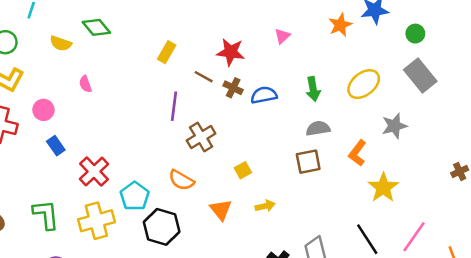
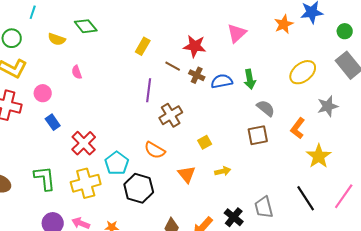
pink triangle: (282, 36) -> (237, 33), size x1.5
green arrow: (313, 89) -> (250, 79), moved
gray semicircle: (318, 128) -> (266, 108), turned 48

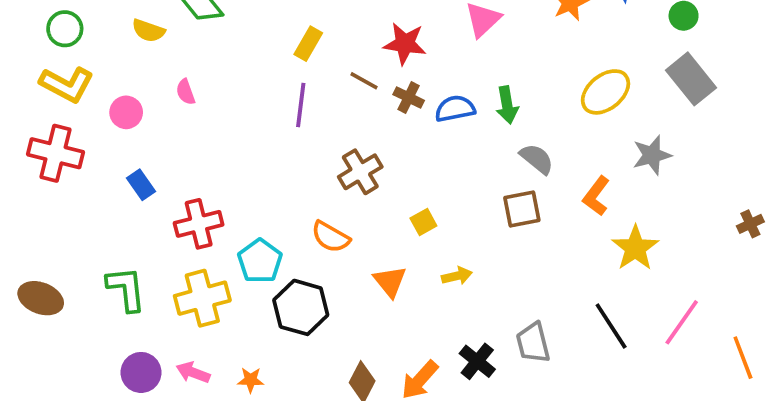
purple line: (149, 90) -> (301, 105), moved
pink circle: (43, 93) -> (126, 112), moved
red cross: (84, 143) -> (199, 224), turned 30

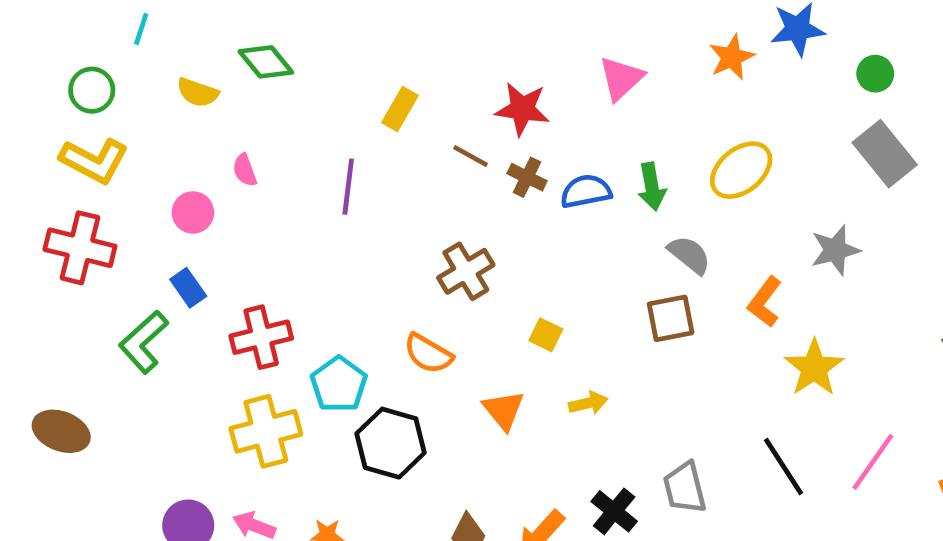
yellow ellipse: (606, 92) -> (741, 170), moved
purple line: (301, 105) -> (348, 187), moved
pink circle: (126, 112) -> (193, 212), moved
yellow square: (423, 222) -> (546, 335), turned -35
green L-shape: (126, 289) -> (144, 342), moved, turned -126

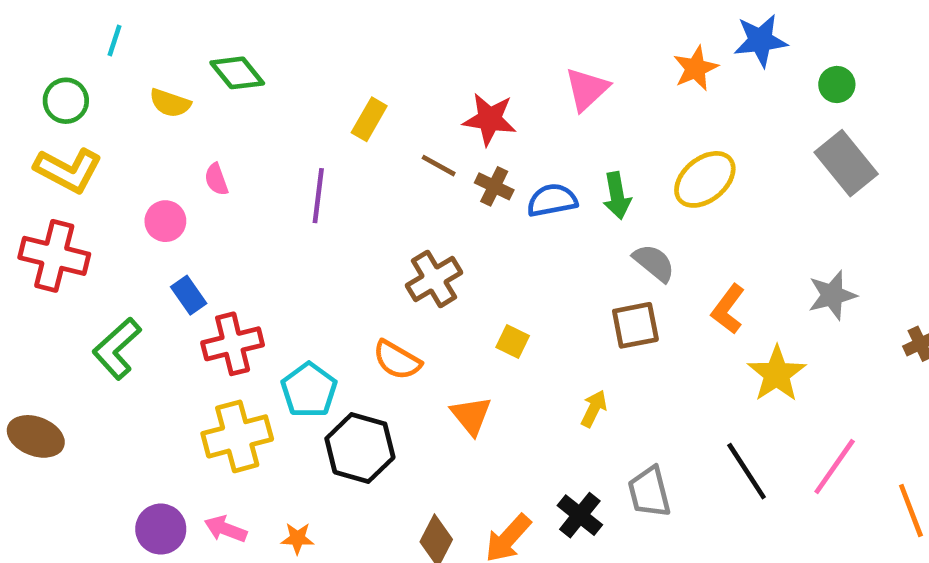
gray star: (835, 250) -> (832, 295), moved
blue rectangle: (188, 288) -> (189, 295), moved
yellow arrow: (588, 403) -> (594, 409), moved, turned -51

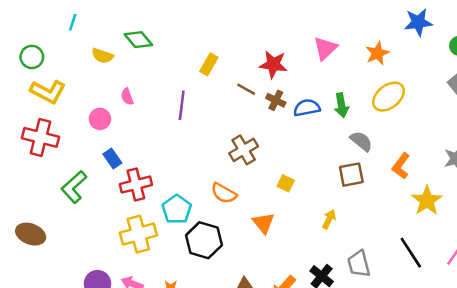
orange star: (696, 68) -> (377, 53), moved
green circle: (66, 101) -> (32, 57), moved

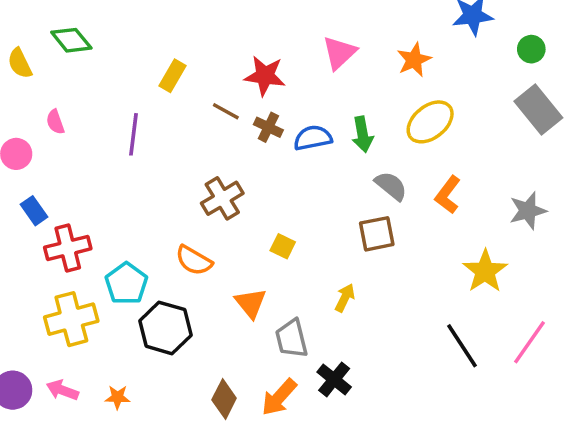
yellow semicircle: (102, 56) -> (20, 63), turned 45
orange L-shape: (401, 166) -> (448, 195), moved
gray trapezoid: (359, 264) -> (292, 339), moved

